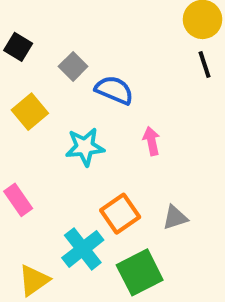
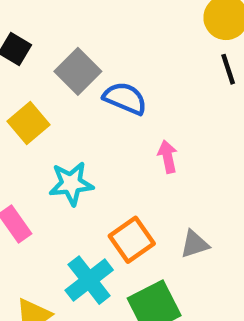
gray square: (73, 66) -> (78, 71), size x1.4
cyan star: (85, 147) -> (71, 184), moved

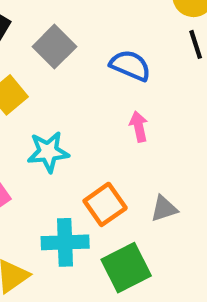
blue semicircle: (125, 98) -> (130, 65), moved
cyan cross: (89, 280) -> (65, 242), turned 36

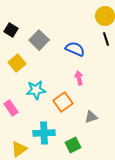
orange square: (105, 204) -> (63, 102), moved
green square: (126, 268) -> (73, 145), size x0.7

